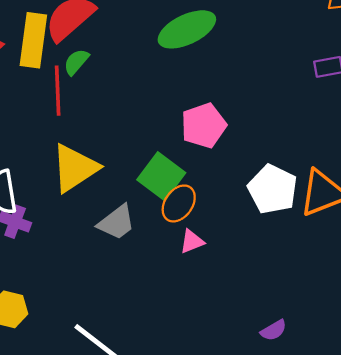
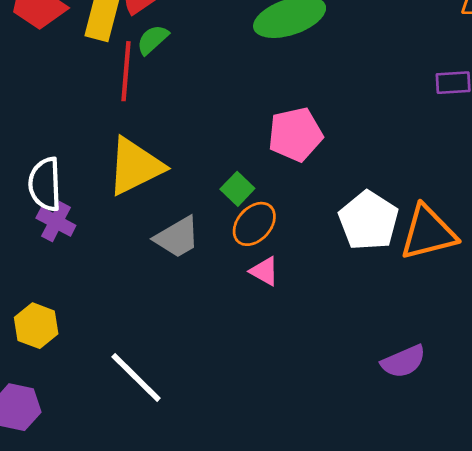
green square: (161, 176) -> (237, 189), size x0.6
pink triangle: (192, 241) -> (264, 271), turned 44
purple semicircle: (274, 330) -> (403, 361), moved, size x1.4

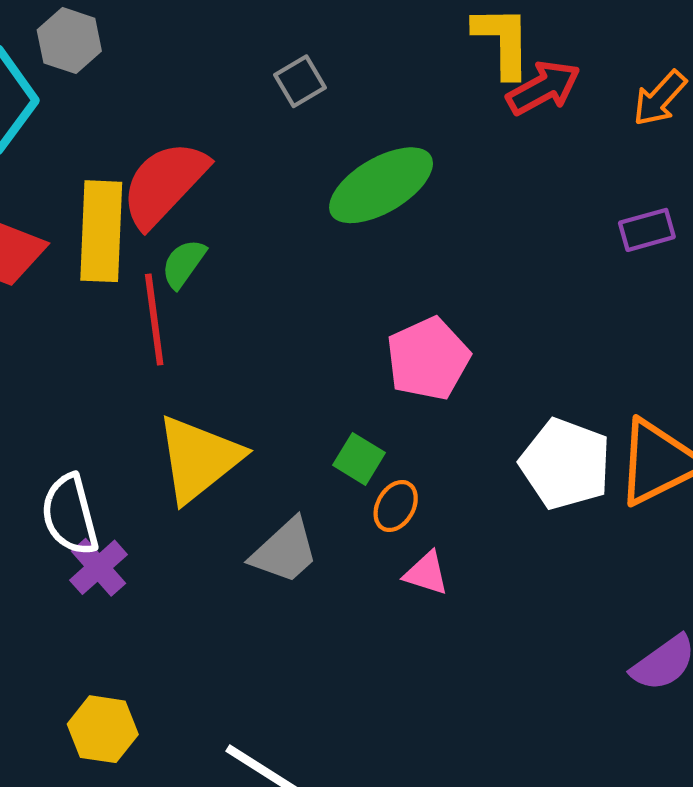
purple cross: (56, 222) -> (98, 567), turned 33
orange ellipse: (254, 224) -> (396, 506), size x0.7

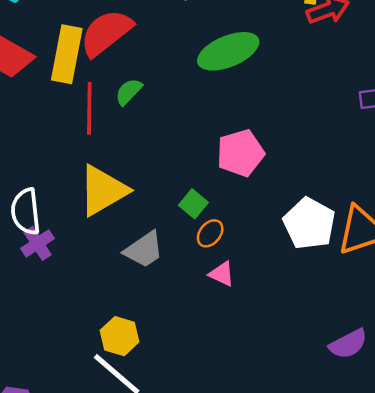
green semicircle: (184, 264) -> (129, 92), moved
yellow hexagon: (103, 729) -> (120, 336), moved

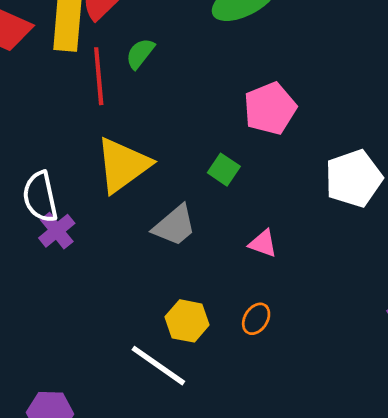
white pentagon: (309, 224) -> (354, 178), turned 30
orange ellipse: (210, 233) -> (256, 319), moved
yellow hexagon: (120, 336) -> (187, 321), moved

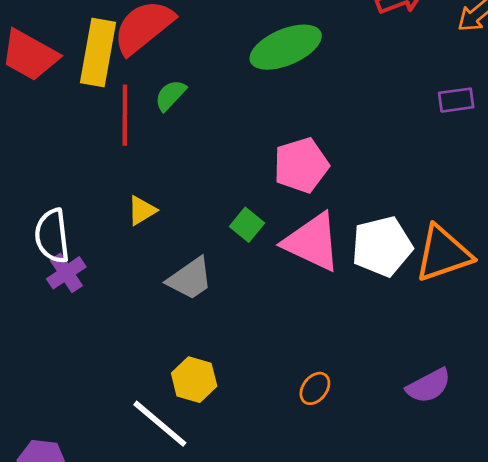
yellow triangle: (123, 165) -> (142, 210), size x0.5
pink triangle: (263, 244) -> (312, 242), moved, size x2.0
orange ellipse: (256, 319) -> (315, 388), moved

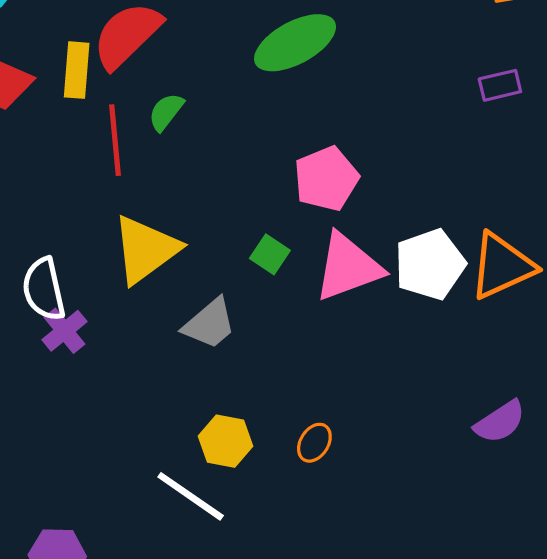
yellow rectangle: (98, 52) -> (77, 70), size x0.7
yellow triangle: (142, 210) -> (145, 249), size x2.0
pink triangle: (312, 242) -> (348, 267), turned -40
orange ellipse: (315, 388) -> (314, 443), moved

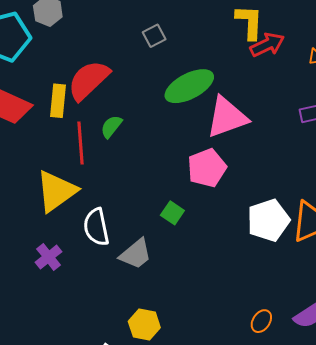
yellow triangle: (145, 249) -> (56, 191), moved
pink triangle: (348, 267) -> (227, 117), moved
white semicircle: (44, 289) -> (96, 227), moved
orange ellipse: (314, 443) -> (261, 321), moved

